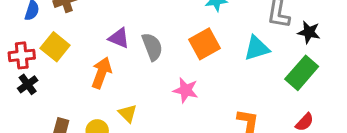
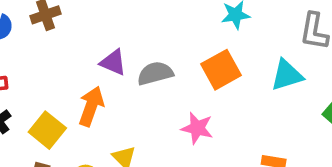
yellow square: (55, 47) -> (47, 130), moved
gray semicircle: (152, 47) -> (155, 73), turned -84

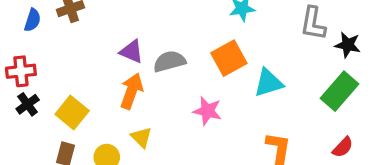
cyan triangle: (287, 75) -> (268, 83), moved
orange arrow: (91, 106) -> (132, 91), moved

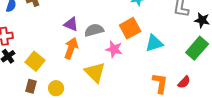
pink star: (207, 111) -> (114, 49), moved
yellow triangle: (141, 137) -> (95, 72), moved, size x1.6
red semicircle: (343, 147) -> (184, 82), moved

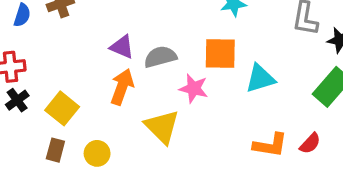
orange square: (130, 28) -> (220, 54), turned 30
orange L-shape: (160, 83) -> (270, 145), turned 90

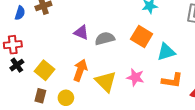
orange square: (220, 54) -> (142, 36), turned 30
orange arrow: (122, 87) -> (80, 70), moved
pink star: (194, 88) -> (135, 77), moved
orange L-shape: (270, 145) -> (172, 80), moved

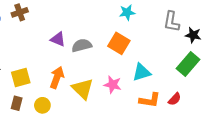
cyan triangle: (166, 52) -> (142, 72), moved
yellow square: (44, 70) -> (21, 77), turned 36
orange L-shape: (172, 80) -> (150, 100), moved

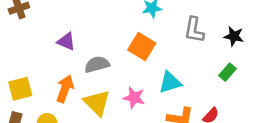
gray L-shape: (171, 22) -> (194, 30), moved
gray semicircle: (82, 45) -> (97, 64), moved
green rectangle: (188, 64) -> (227, 72), size x0.6

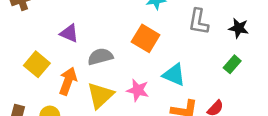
cyan triangle: (170, 82) -> (174, 75), turned 40
yellow square: (20, 89) -> (37, 64), moved, turned -35
yellow triangle: (97, 103) -> (100, 95), turned 32

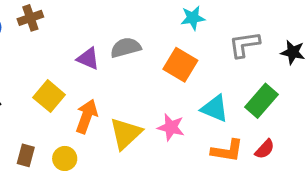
gray L-shape: (199, 22) -> (244, 44), turned 72
gray semicircle: (100, 57) -> (126, 48), moved
green rectangle: (232, 64) -> (262, 101), moved, size x1.5

